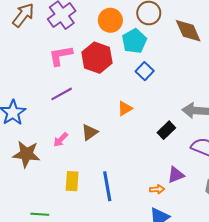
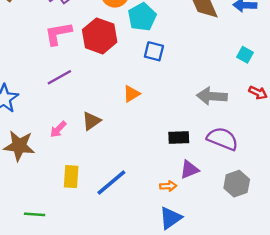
blue square: (145, 71) -> (154, 51), turned -30
black rectangle: (166, 130) -> (179, 138), moved, turned 42
blue line: (107, 186) -> (111, 182), turned 60

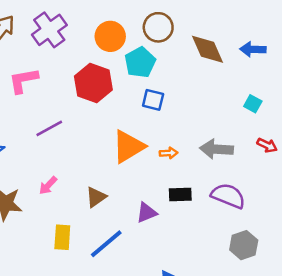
pink L-shape: (58, 34) -> (23, 80), moved
orange triangle: (131, 94) -> (128, 147), size x1.8
brown triangle: (91, 121) -> (96, 197), moved
purple triangle: (189, 169) -> (147, 213), moved
orange arrow: (168, 186) -> (169, 153), moved

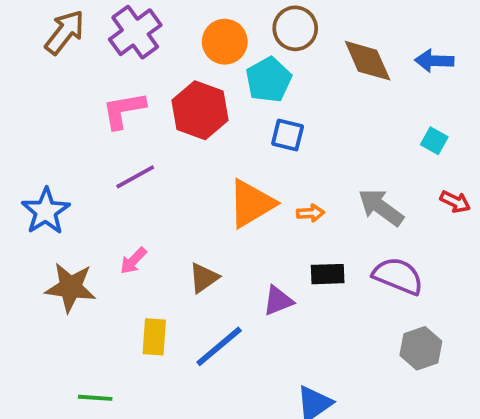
pink L-shape: (23, 80) -> (124, 110), moved
gray arrow: (217, 149) -> (381, 207), turned 32

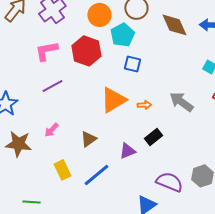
black rectangle: (328, 274) -> (153, 137), turned -36
purple semicircle: (398, 276) -> (169, 182), moved
yellow rectangle: (154, 337) -> (62, 170), turned -30

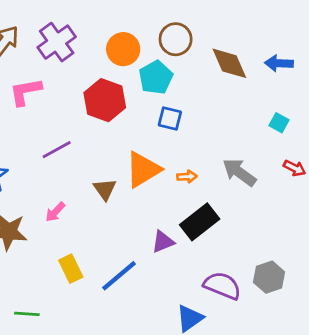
pink L-shape: (46, 51) -> (25, 92), moved
black rectangle: (153, 137) -> (200, 222), size x1.5
brown triangle: (88, 139) -> (105, 189), moved, turned -30

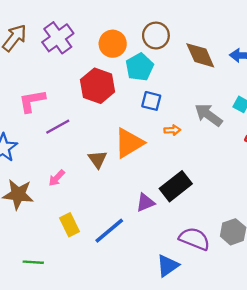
pink L-shape: (25, 92) -> (32, 101), moved
gray arrow: (239, 172) -> (208, 115), moved
orange arrow: (187, 177) -> (172, 130), moved

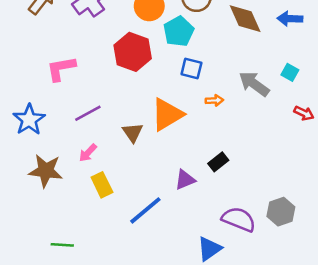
purple line: (58, 127) -> (88, 113), moved
black rectangle: (176, 186) -> (218, 162), size x0.6
yellow rectangle: (69, 225) -> (102, 185), moved

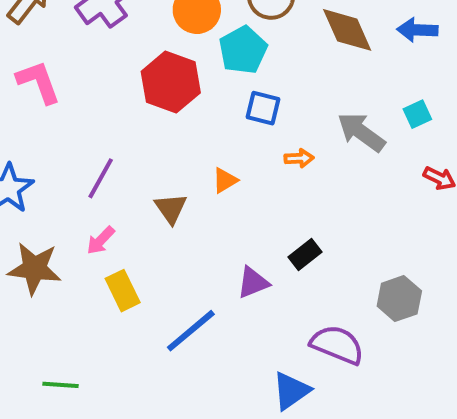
pink L-shape: (61, 68) -> (38, 82), moved, turned 80
cyan square: (290, 72) -> (417, 114), turned 36
purple line: (88, 113) -> (101, 178), turned -32
orange triangle: (167, 115) -> (225, 180), size x0.5
gray hexagon: (281, 212) -> (399, 299), moved

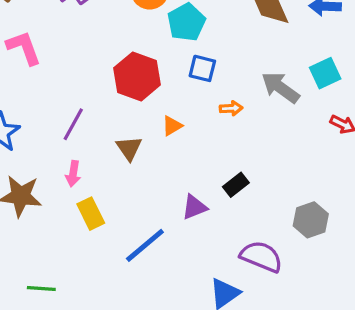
red hexagon: (171, 82) -> (137, 76), moved
cyan square: (417, 114) -> (325, 73), size x1.4
pink arrow: (101, 240) -> (73, 174), turned -35

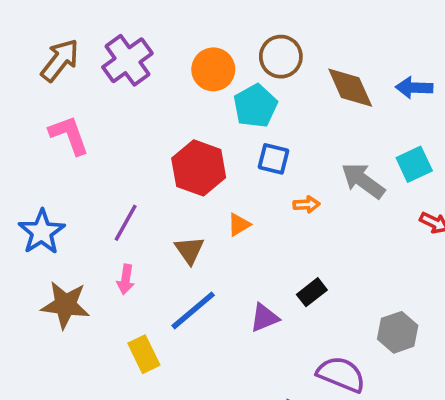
yellow rectangle: (91, 214) -> (144, 354), moved
blue line: (145, 245) -> (193, 310), moved

